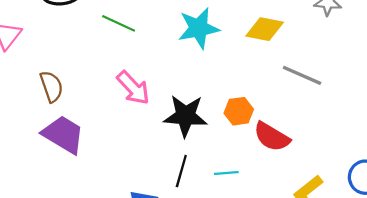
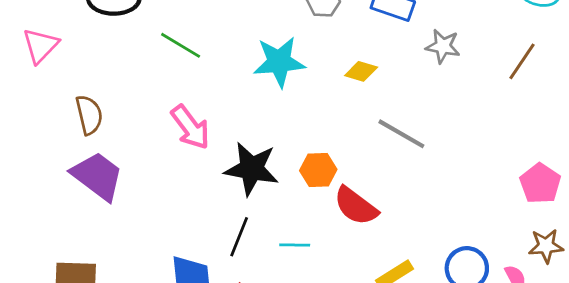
yellow diamond: (265, 29) -> (361, 71), size x0.7

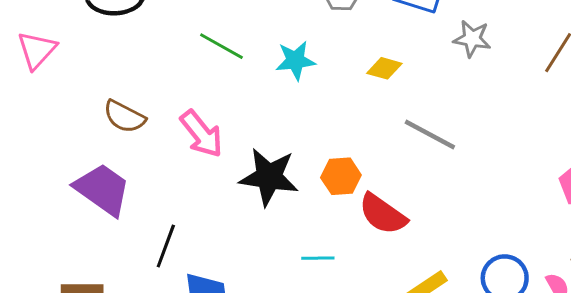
green line: (181, 45) -> (221, 46), moved
cyan star: (279, 62) -> (295, 60), size x0.7
brown semicircle: (89, 115) -> (124, 117), moved, turned 132
black line: (239, 237) -> (166, 246), moved

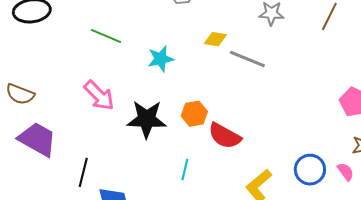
cyan star: (295, 60) -> (161, 59), moved
brown semicircle: (124, 117) -> (20, 94), moved
gray line: (430, 135) -> (247, 59), moved
cyan line: (318, 258) -> (185, 170), turned -70

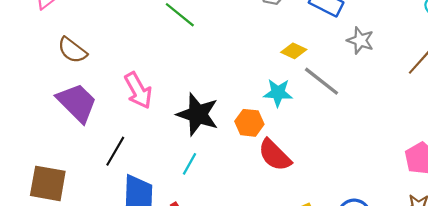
cyan star: (161, 59) -> (278, 93), moved
pink arrow: (99, 95) -> (138, 90), moved
cyan line: (185, 170) -> (190, 164), moved

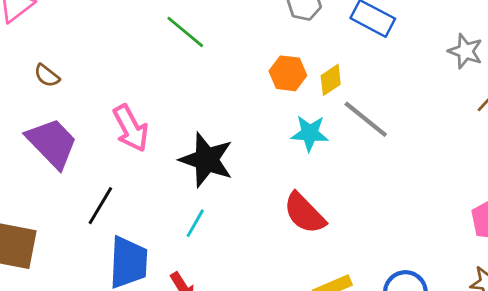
gray star: (360, 40) -> (465, 51), moved
brown semicircle: (72, 50) -> (47, 76), size x0.7
yellow diamond: (294, 51) -> (331, 80), turned -60
orange hexagon: (249, 123) -> (288, 73), moved

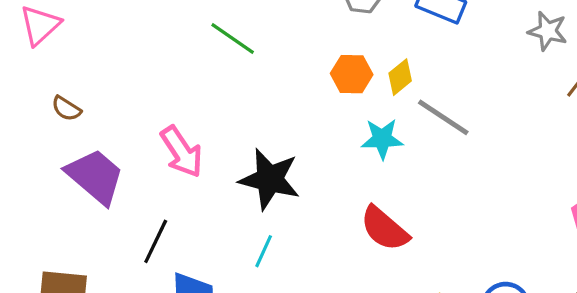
brown semicircle: (47, 76) -> (66, 109), moved

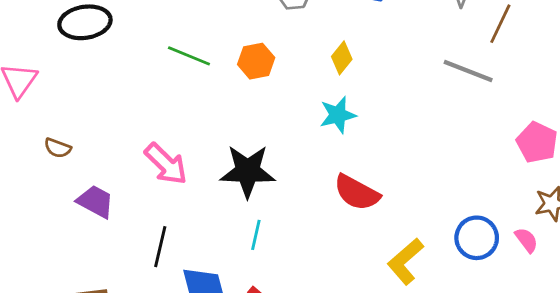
orange hexagon: (352, 74) -> (256, 61), moved
gray line: (443, 117) -> (468, 71), moved
purple trapezoid: (95, 176) -> (95, 201), size x0.7

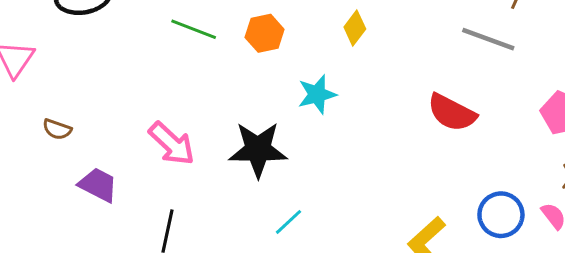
cyan star: (338, 115) -> (317, 94), moved
red semicircle: (357, 193) -> (452, 113), moved
cyan line: (256, 235) -> (288, 222), moved, turned 36

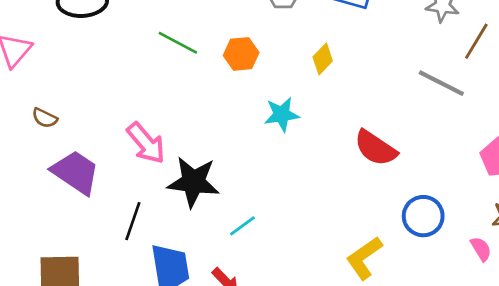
red semicircle: (452, 113) -> (376, 148), moved
black star: (258, 150) -> (193, 182), moved
purple trapezoid: (98, 185) -> (76, 172), size x1.4
blue circle: (501, 215) -> (423, 216), moved

